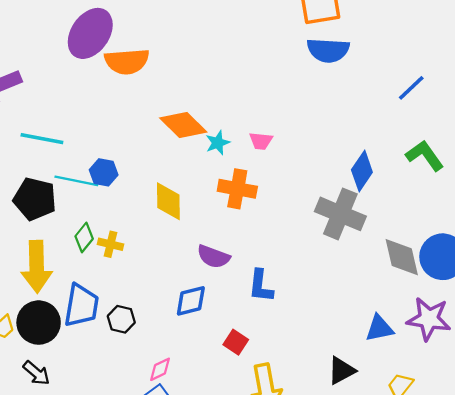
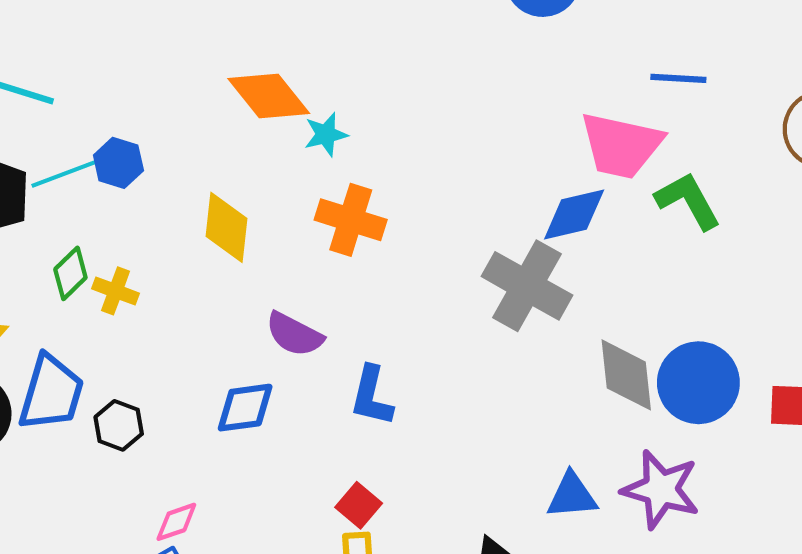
blue line: (411, 88) -> (678, 78), turned 40
pink trapezoid: (261, 141) -> (621, 145), moved, size x2.0
blue diamond: (362, 171) -> (574, 215), turned 36
cyan line: (76, 181) -> (69, 172), turned -39
red square: (236, 342) -> (359, 505), moved

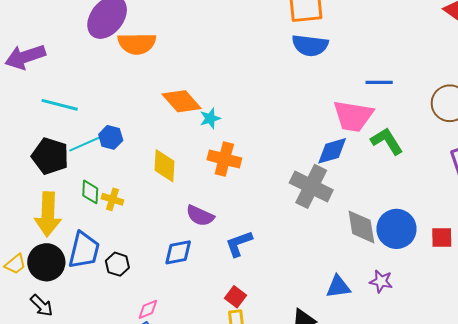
green diamond: (70, 273) -> (90, 192), turned -40
blue L-shape: (371, 396) -> (239, 244), turned 60
purple star: (661, 489) -> (381, 281), size x0.6

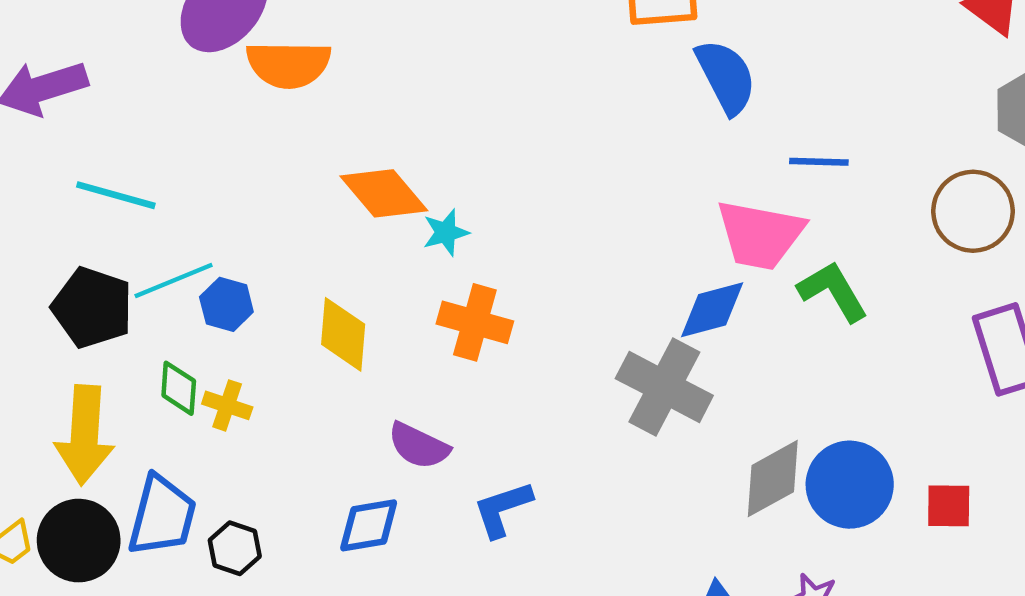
blue semicircle: (310, 45) -> (726, 77), moved, turned -126
blue hexagon: (111, 137) -> (226, 304), moved
gray diamond: (361, 227) -> (773, 479), turned 69

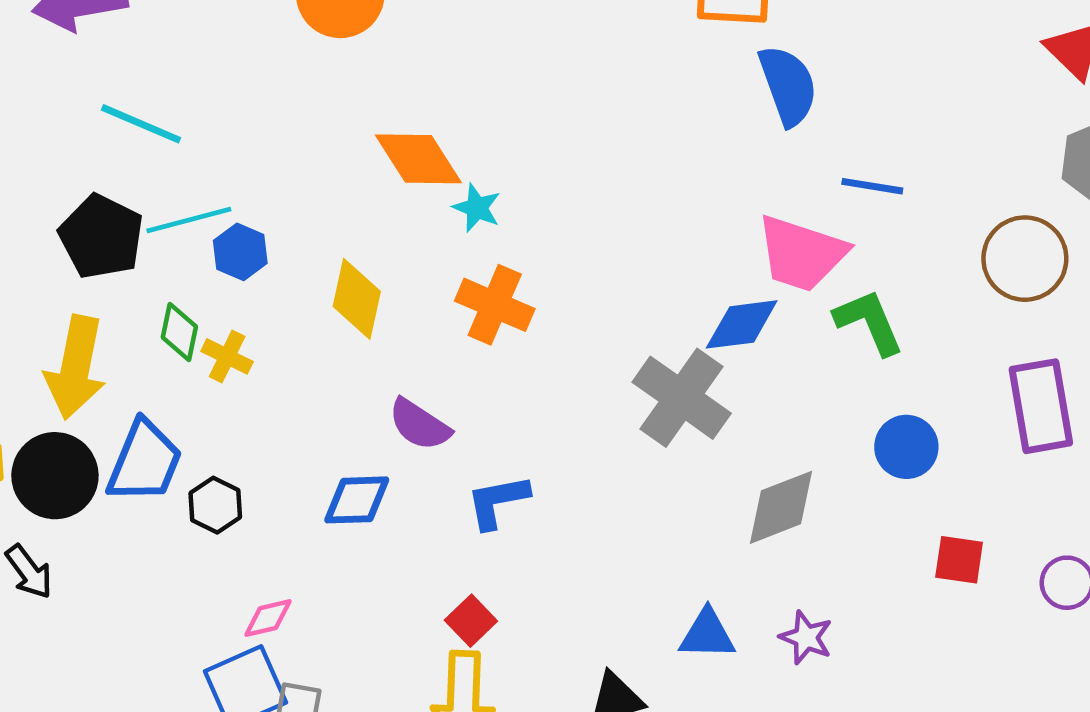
cyan star: (446, 232) -> (477, 208), turned 30
blue circle: (850, 485) -> (906, 447), moved, size x0.7

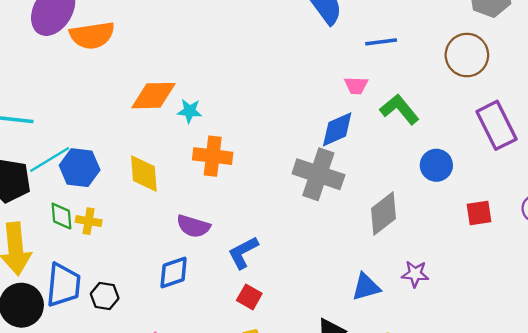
orange diamond: (418, 159) -> (154, 96), turned -42
blue hexagon: (240, 252) -> (80, 168), size x1.4
pink trapezoid: (801, 253) -> (356, 86), size x0.5
red square: (471, 621) -> (249, 297), moved

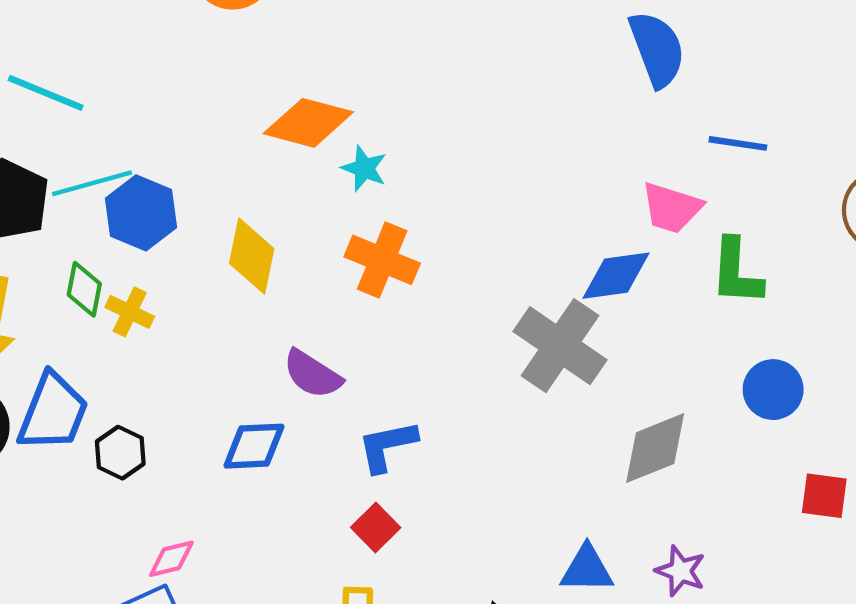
pink trapezoid: (356, 86) -> (672, 208), size x1.4
green L-shape: (400, 109) -> (736, 272), turned -153

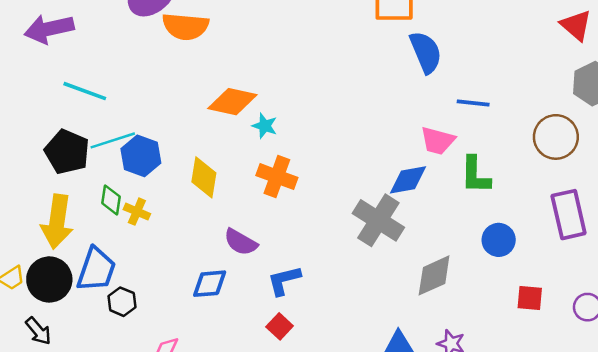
black hexagon: (120, 453) -> (122, 302), moved

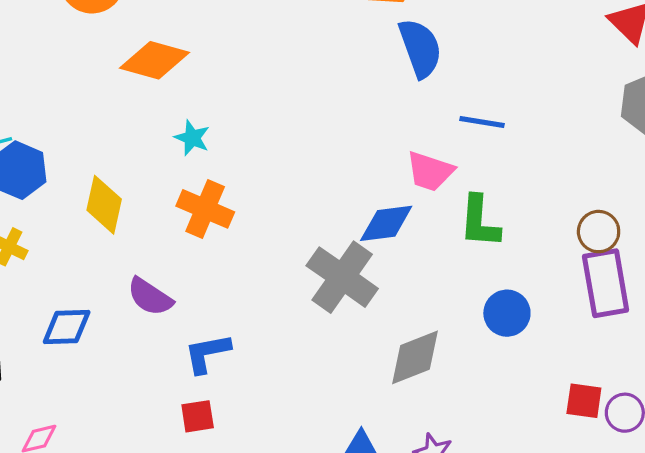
orange diamond: (232, 102) -> (154, 60), moved
brown circle: (556, 137) -> (599, 232), moved, size x0.7
blue diamond: (210, 284) -> (67, 327), moved
red square: (530, 298) -> (584, 401), moved
red square: (280, 326) -> (198, 416), turned 35

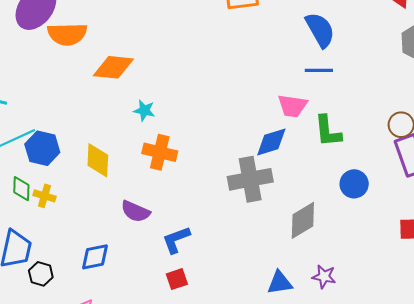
blue semicircle: (420, 48) -> (320, 30), moved
gray cross: (342, 277) -> (250, 179), turned -36
blue diamond: (67, 327) -> (95, 257), moved

